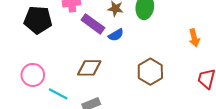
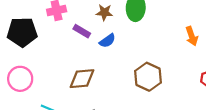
purple rectangle: (93, 24) -> (82, 31), size x0.7
pink circle: (33, 75) -> (20, 79), moved

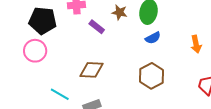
blue semicircle: (107, 41) -> (153, 38), moved
pink circle: (20, 79) -> (35, 51), moved

